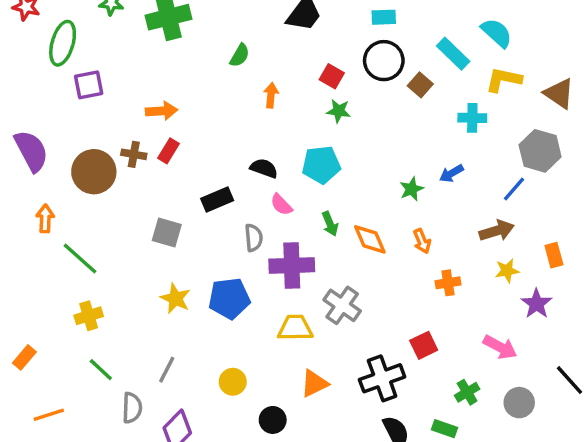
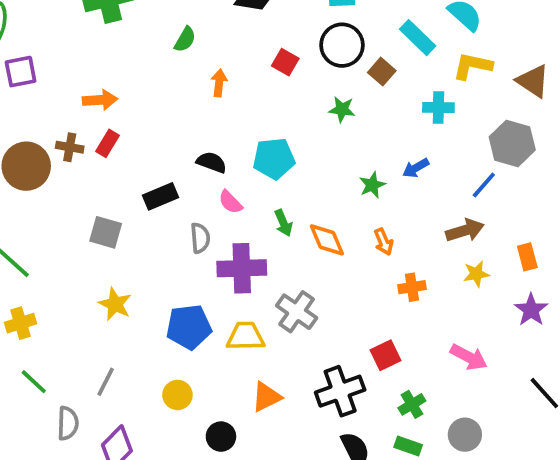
green star: (339, 111) -> (342, 109), moved
blue pentagon: (229, 298) -> (189, 327), moved
purple star: (537, 304) -> (531, 310), moved
green cross: (467, 392) -> (412, 404), moved
gray circle: (519, 403) -> (465, 435), moved

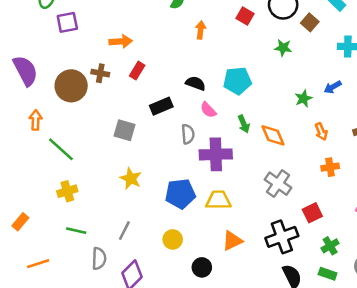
red rectangle: (108, 143) -> (137, 71), moved
orange arrow: (384, 242) -> (321, 132), moved
gray cross: (297, 312) -> (278, 184), moved
green line: (34, 382) -> (76, 231), turned -30

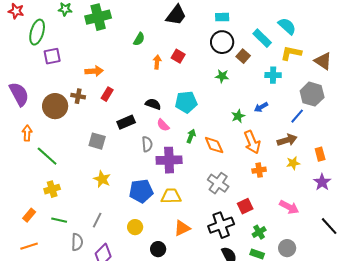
red square: (245, 16) -> (178, 56), moved
green arrow: (244, 124) -> (191, 136), turned -136
orange arrow: (321, 132) -> (252, 142), size x1.6
orange rectangle: (20, 222) -> (29, 215), moved

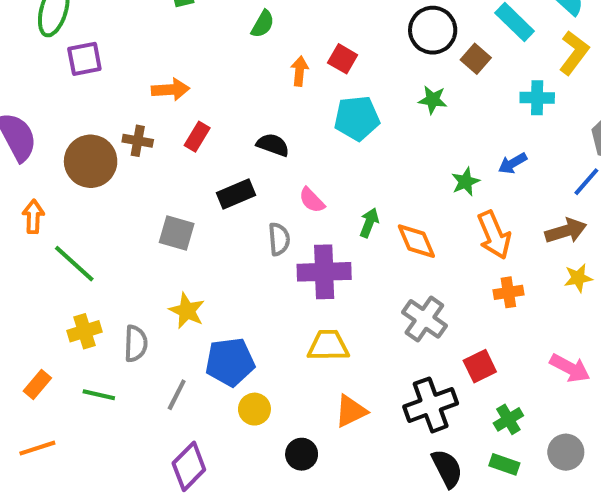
yellow L-shape: (291, 53) -> (574, 53), turned 115
cyan pentagon: (186, 102) -> (357, 118), moved
black semicircle: (153, 104) -> (273, 145), moved
blue pentagon: (141, 191) -> (230, 362), moved
gray semicircle: (77, 242) -> (136, 344), moved

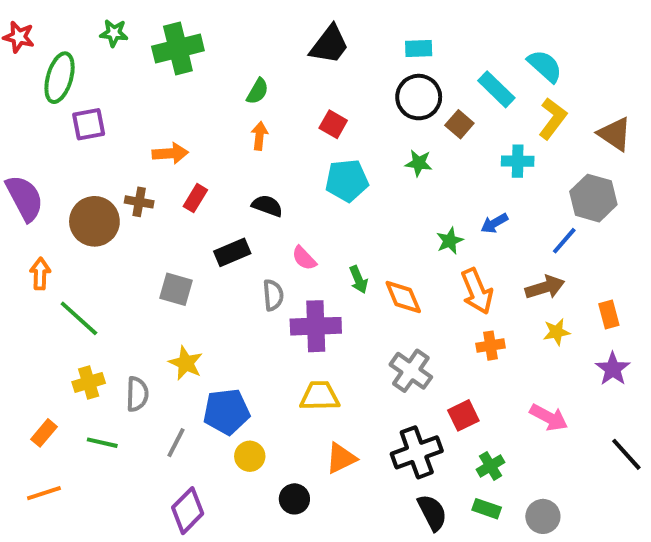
orange arrow: (300, 71) -> (259, 136), moved
green arrow: (369, 223) -> (358, 280), turned 136
gray circle: (566, 452) -> (543, 516), moved

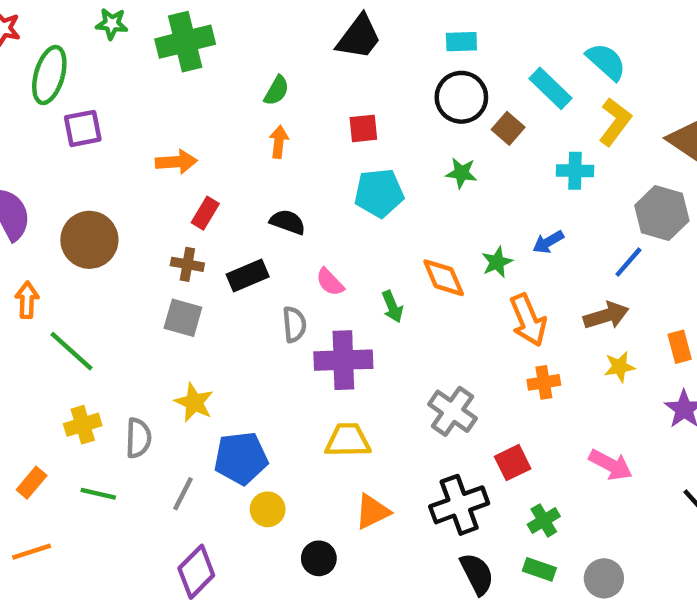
red square: (333, 124) -> (363, 128), turned -36
brown cross: (139, 202) -> (187, 264), moved
orange diamond: (403, 297) -> (444, 278), moved

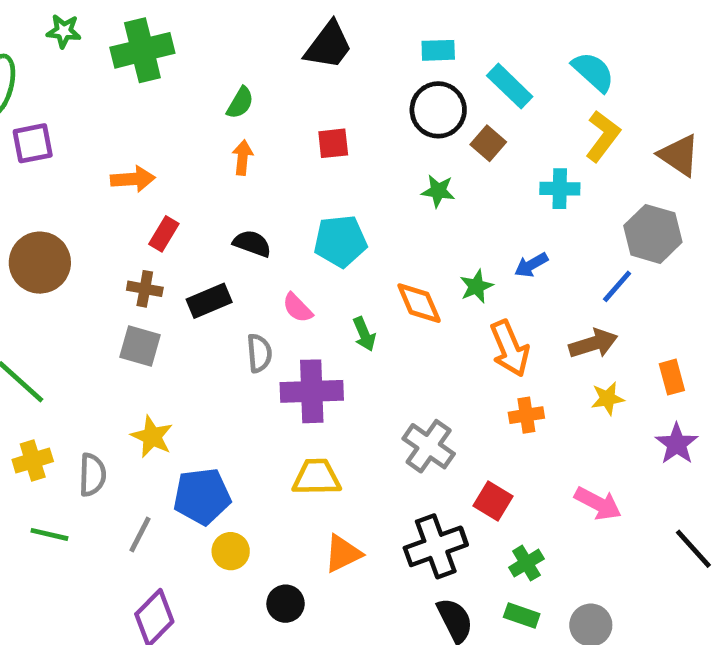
cyan rectangle: (550, 88) -> (510, 86), moved
cyan pentagon: (379, 193) -> (340, 241), moved
red square: (513, 463) -> (493, 501), turned -33

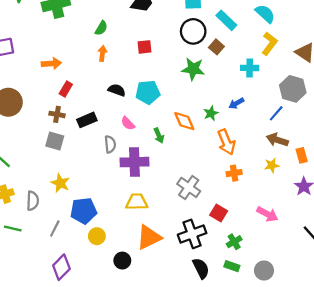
green star: (438, 191) -> (193, 69), size x1.5
black semicircle: (252, 243) -> (117, 90), moved
brown arrow: (593, 344) -> (277, 140), moved, turned -145
orange triangle: (343, 554) -> (149, 237), size x1.4

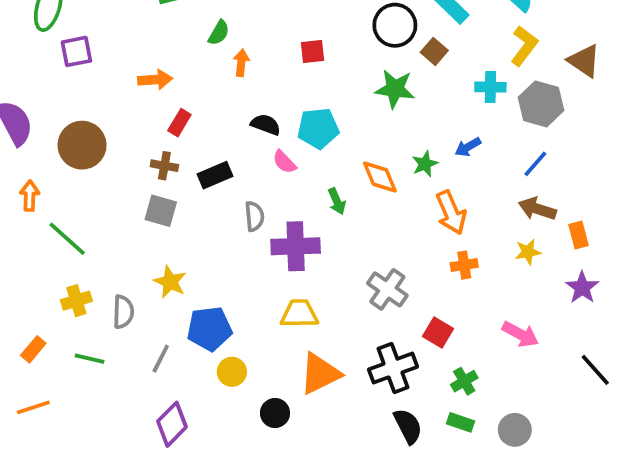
green semicircle: (101, 28) -> (219, 33), moved
gray hexagon: (293, 89) -> (541, 104), moved
pink semicircle: (128, 123) -> (284, 162), moved

